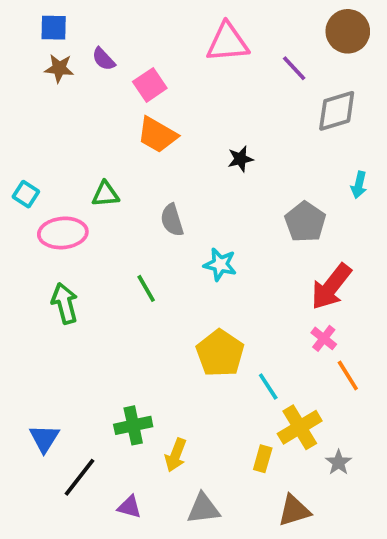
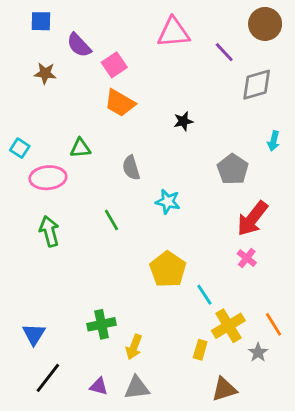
purple semicircle: (104, 59) -> (79, 45), size x1.4
brown star: (59, 68) -> (45, 73), moved
orange line: (348, 375) -> (274, 324), moved
black line: (80, 477) -> (48, 378), moved
gray triangle: (203, 509) -> (137, 388), moved

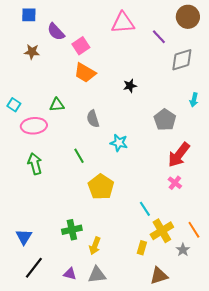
yellow pentagon: (168, 269) -> (101, 187), moved

